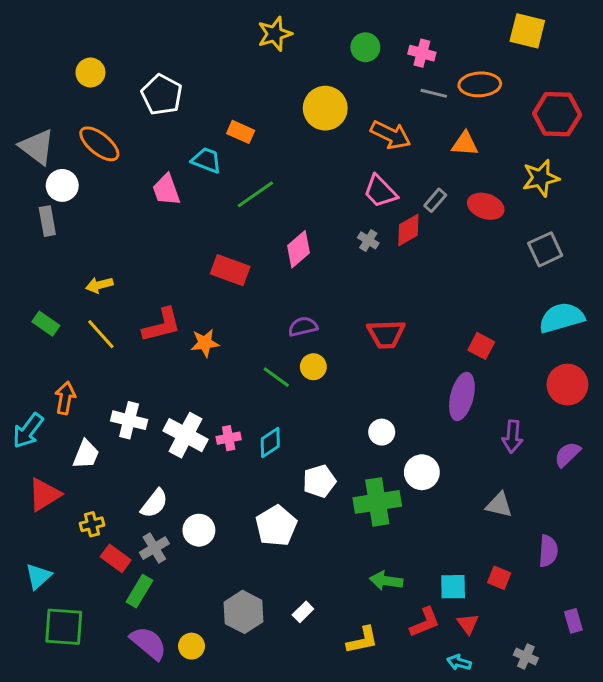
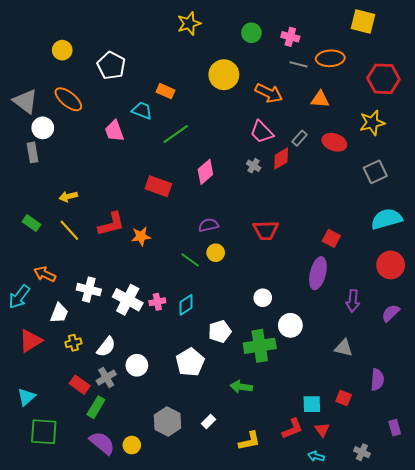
orange arrow: (65, 398) -> (45, 274), turned -75
yellow cross: (92, 524) -> (73, 343), moved
green arrow: (386, 581) -> (241, 387), moved

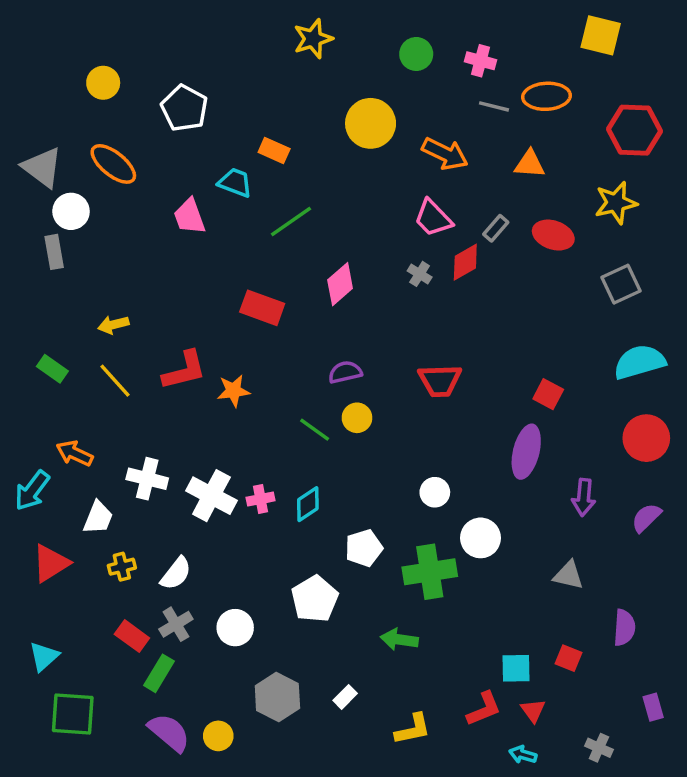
white circle: (137, 365) -> (235, 628), moved

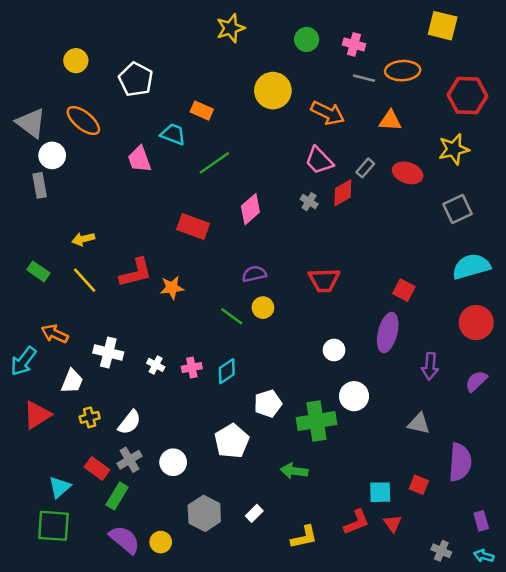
white circle: (435, 492) -> (334, 350), moved
white cross: (211, 496) -> (156, 365), size x0.5
purple semicircle: (624, 628) -> (460, 462), size x1.4
cyan triangle: (44, 656) -> (60, 487), moved
cyan arrow: (523, 755) -> (484, 556), moved

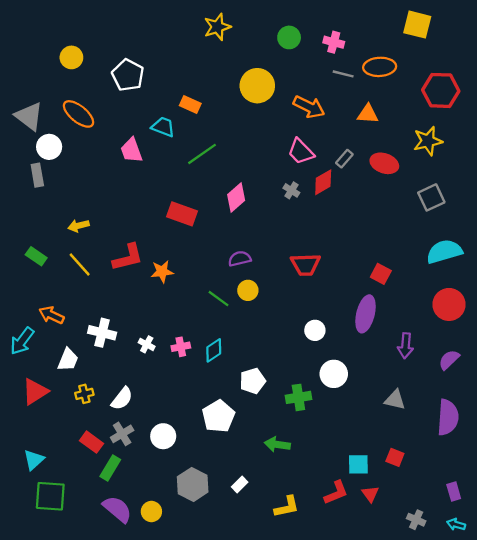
green cross: (317, 421) -> (298, 397), size x0.7
purple semicircle: (460, 462) -> (448, 417), moved
cyan triangle: (60, 487) -> (34, 460), moved

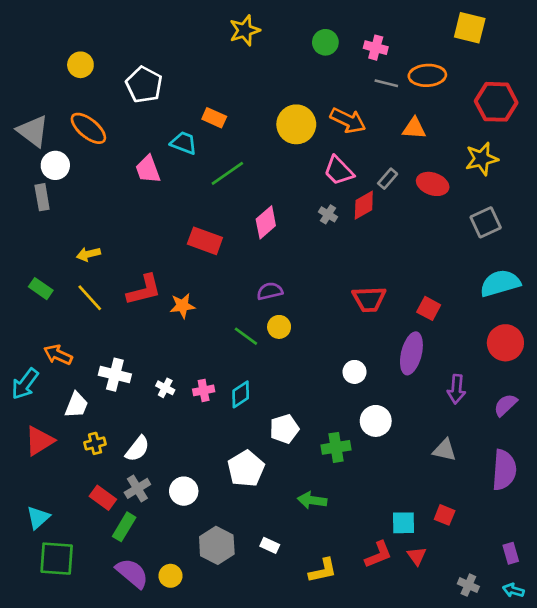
yellow circle: (257, 86) -> (296, 124), moved
red trapezoid: (306, 264) -> (369, 299), moved
white rectangle: (240, 484) -> (270, 545), turned 70

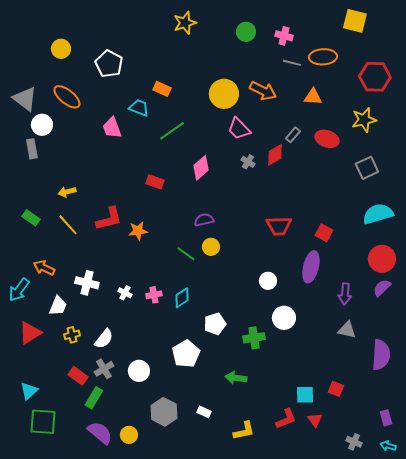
pink trapezoid: (339, 171) -> (239, 129), moved
red rectangle: (205, 241) -> (155, 182), size x0.7
purple semicircle: (505, 405) -> (382, 288), moved
gray triangle: (445, 450) -> (347, 330), moved

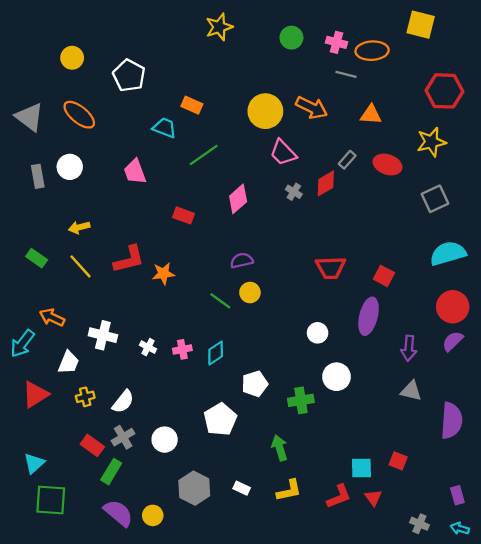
orange ellipse: (323, 57) -> (372, 51), moved
white circle: (42, 125) -> (70, 167), moved
pink trapezoid: (112, 128) -> (135, 172), moved
green arrow: (236, 378) -> (280, 448), turned 65
yellow L-shape: (244, 431) -> (289, 491), moved

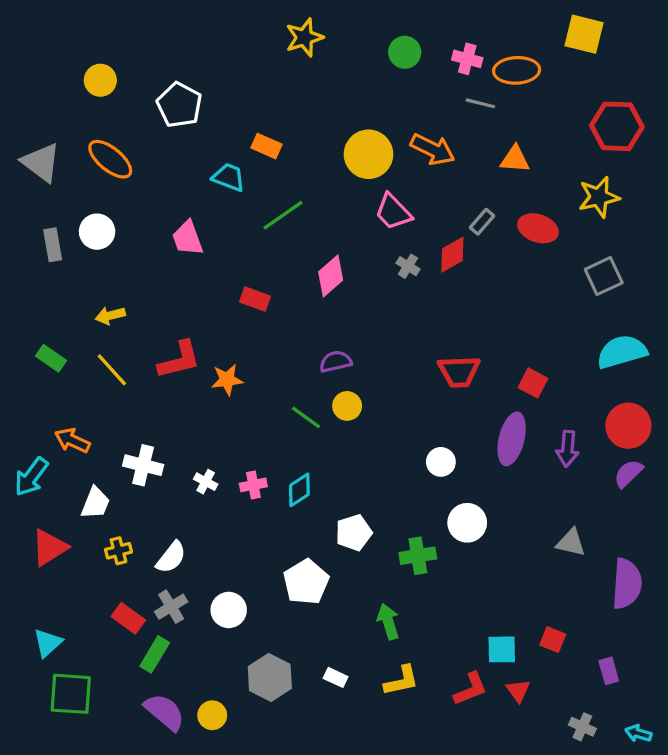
purple arrow: (409, 348) -> (568, 449), moved
purple rectangle: (457, 495) -> (609, 671), moved

